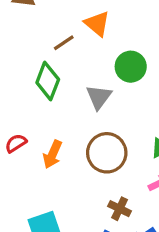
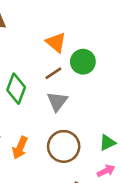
brown line: (64, 43) -> (53, 73), moved
green circle: (131, 67) -> (83, 62), moved

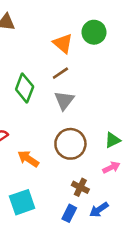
green circle: (83, 62) -> (94, 32), moved
orange arrow: (20, 148) -> (28, 159), moved, turned 100

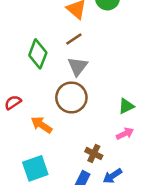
brown circle: (70, 144) -> (71, 97), moved

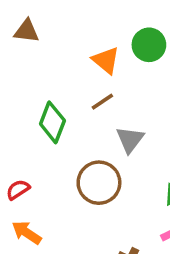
gray triangle: (78, 66) -> (130, 140), moved
orange arrow: (42, 125) -> (27, 233), moved

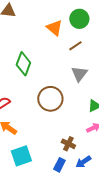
brown line: (102, 102) -> (75, 46), moved
gray triangle: (130, 140) -> (79, 74), moved

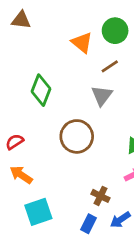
gray triangle: (79, 74) -> (102, 95), moved

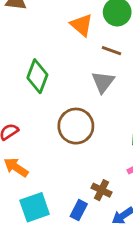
brown line: (110, 66) -> (111, 51), turned 54
blue rectangle: (89, 224) -> (79, 210), moved

